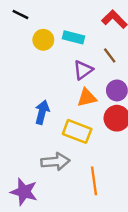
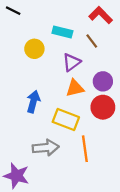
yellow circle: (43, 40) -> (34, 49), moved
brown line: (110, 55) -> (92, 41), moved
orange line: (94, 181) -> (85, 149), moved

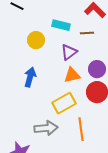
brown line: (92, 41) -> (87, 33), turned -56
blue arrow: (33, 102) -> (30, 77), moved
yellow rectangle: (66, 120) -> (64, 103), turned -50

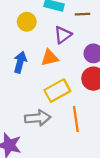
orange triangle: (72, 75) -> (50, 58), moved

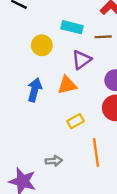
yellow rectangle: (57, 91) -> (76, 121), size x0.6
gray arrow: (38, 118) -> (54, 161), moved, size x0.6

